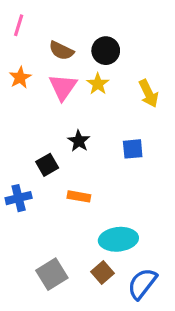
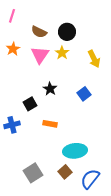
blue square: (133, 149) -> (84, 94), turned -32

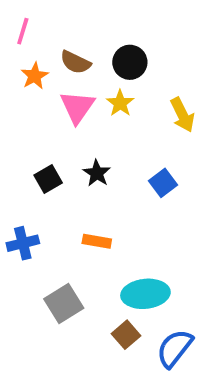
orange star: (13, 49) -> (35, 76), moved
black square: (30, 104) -> (48, 179), moved
gray square: (33, 173) -> (64, 304), moved

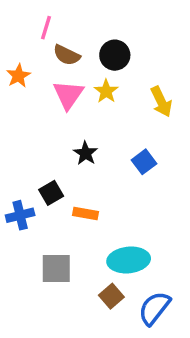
pink line: (23, 31) -> (46, 28), moved
orange star: (35, 76) -> (18, 76), moved
black square: (48, 179) -> (51, 193), moved
gray square: (64, 304) -> (56, 269), turned 32

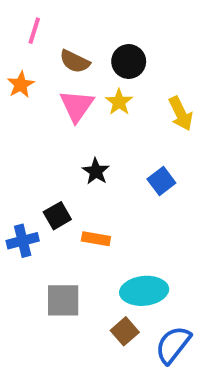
pink line: (46, 28) -> (34, 31), moved

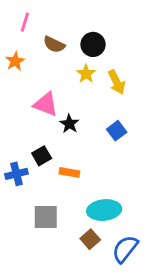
pink triangle: (77, 106) -> (46, 104), moved, turned -44
yellow arrow: (181, 114) -> (117, 82), moved

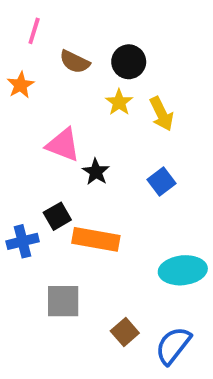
orange rectangle: (69, 172) -> (96, 239), size x1.6
cyan ellipse: (104, 210) -> (183, 270), moved

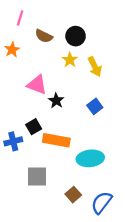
cyan ellipse: (183, 270) -> (90, 158), moved

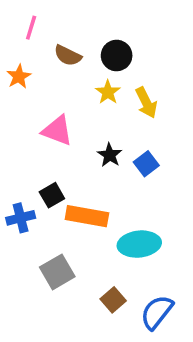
black star: (56, 101) -> (110, 155), moved
gray square: (37, 176) -> (57, 272), turned -30

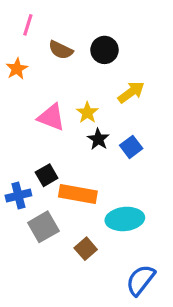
yellow star: (108, 92) -> (87, 113), moved
yellow arrow: (146, 103) -> (131, 92), turned -100
gray square: (57, 272) -> (43, 227), moved
brown square: (113, 300) -> (86, 249), moved

